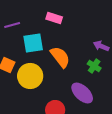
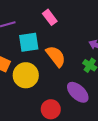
pink rectangle: (54, 18) -> (50, 17), turned 35

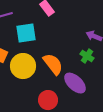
orange semicircle: (56, 56) -> (53, 64), moved

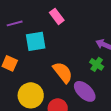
yellow circle: (23, 66) -> (31, 95), moved

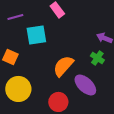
orange semicircle: (63, 72) -> (63, 66), turned -100
yellow circle: (31, 95) -> (18, 89), moved

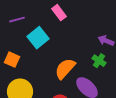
cyan square: (36, 35) -> (38, 38), turned -30

